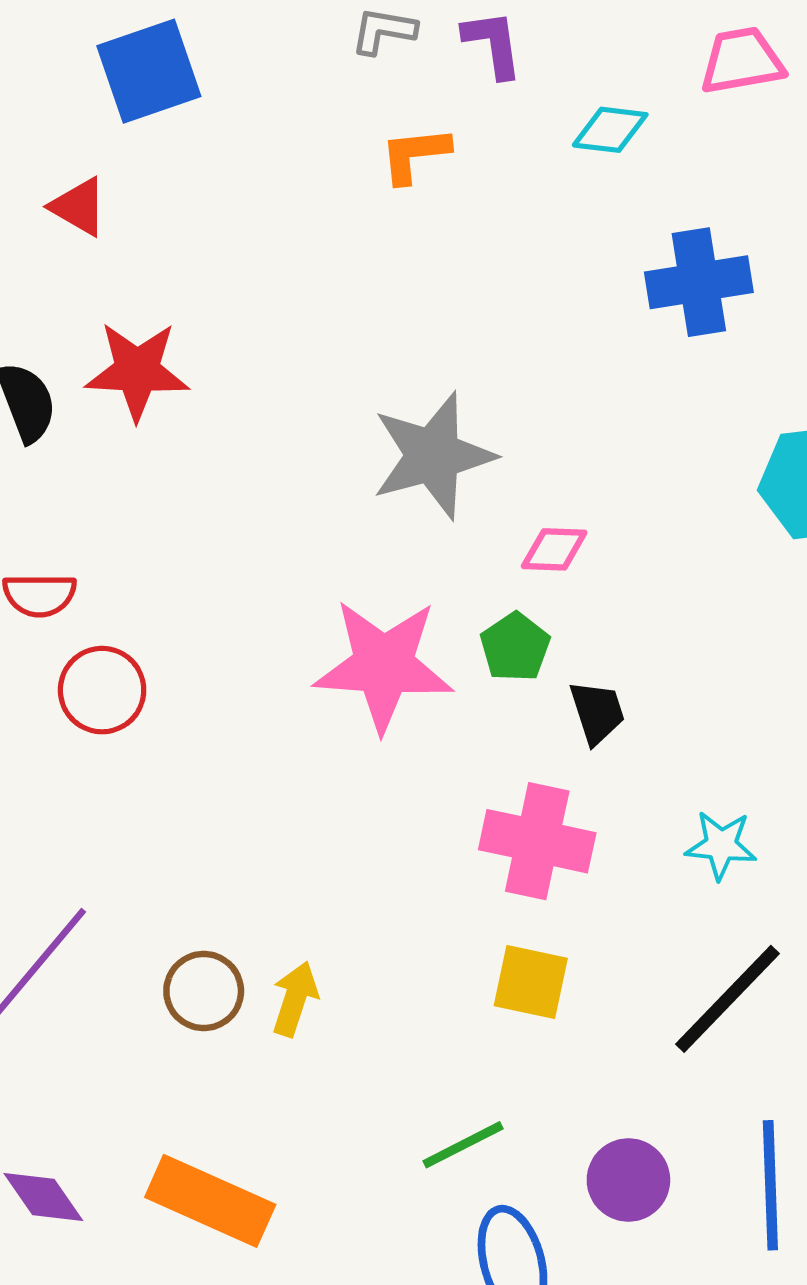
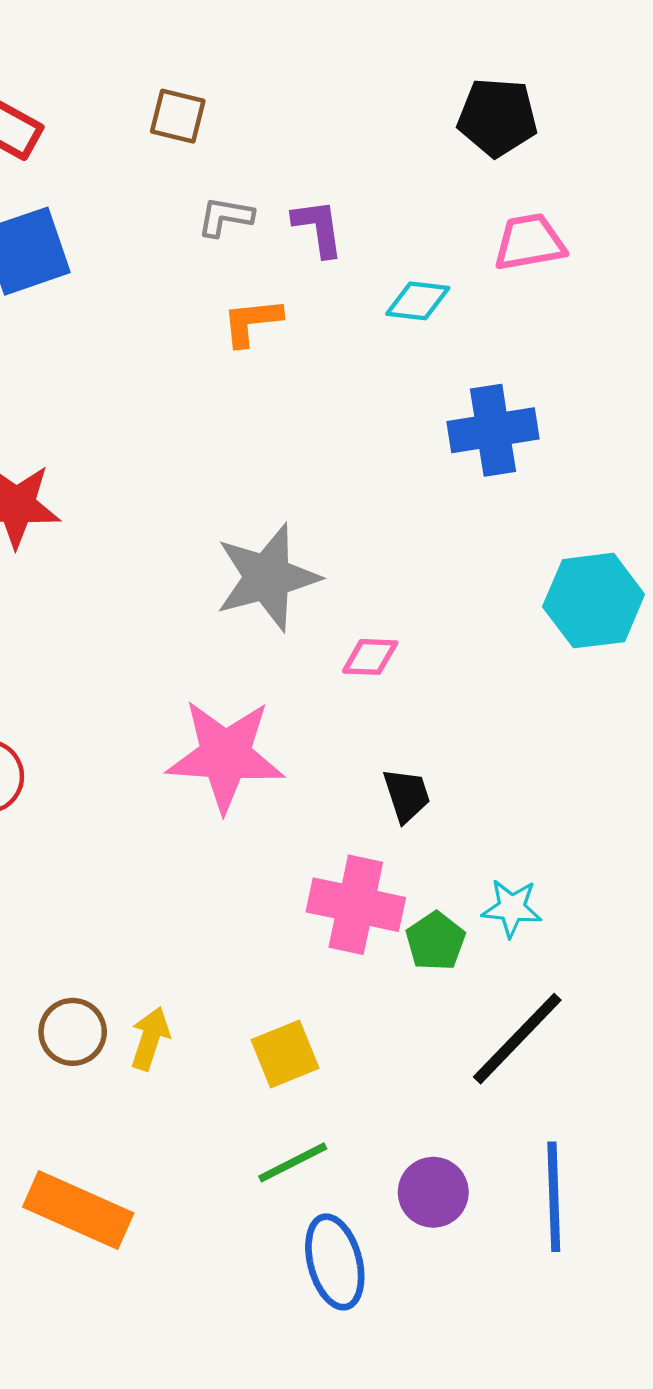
green pentagon: (515, 647) -> (435, 941), moved
yellow square: (531, 982) -> (285, 1054), moved, turned -34

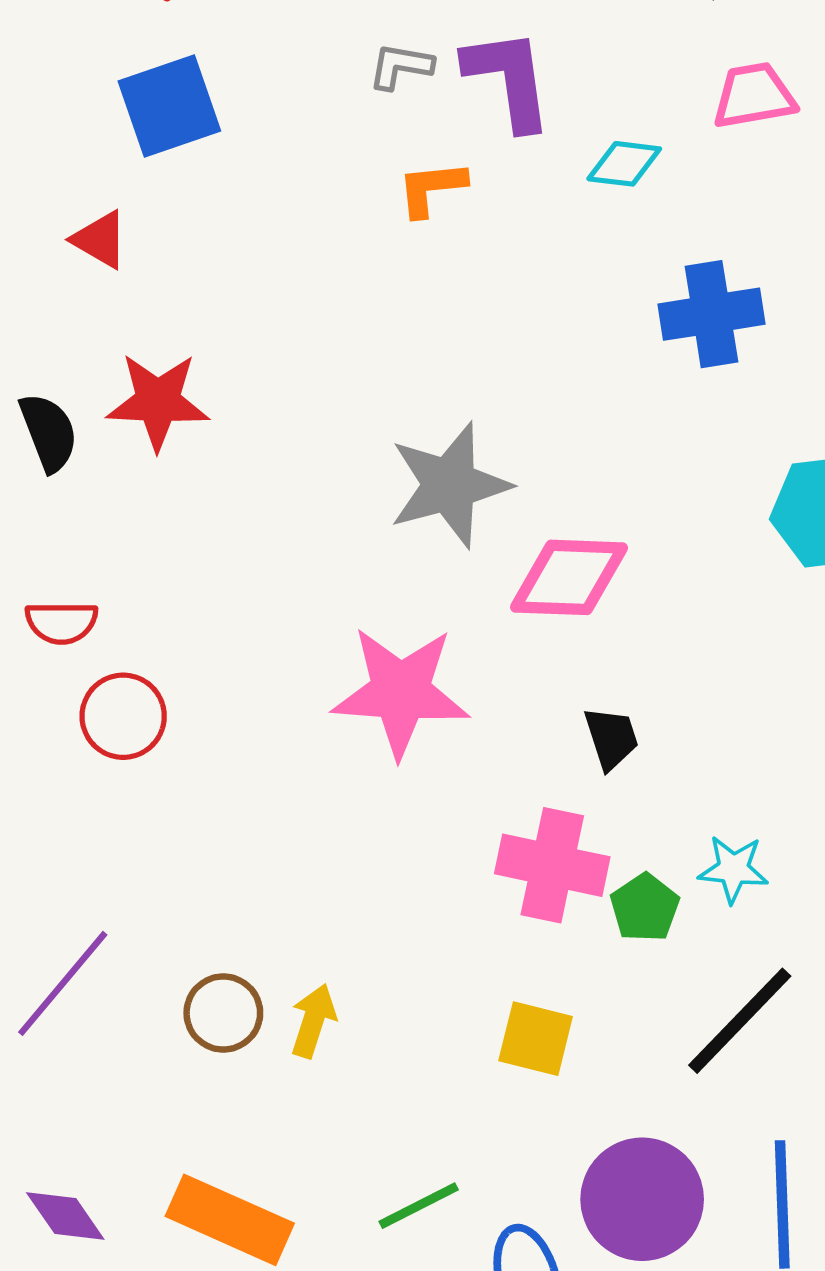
purple L-shape: (318, 228) -> (509, 79), size x1.5
pink diamond: (370, 657) -> (569, 577), size x1.8
yellow square: (285, 1054) -> (536, 1039), moved, turned 36
green line: (293, 1162) -> (419, 1206), moved
purple circle: (433, 1192) -> (642, 1199), size x1.5

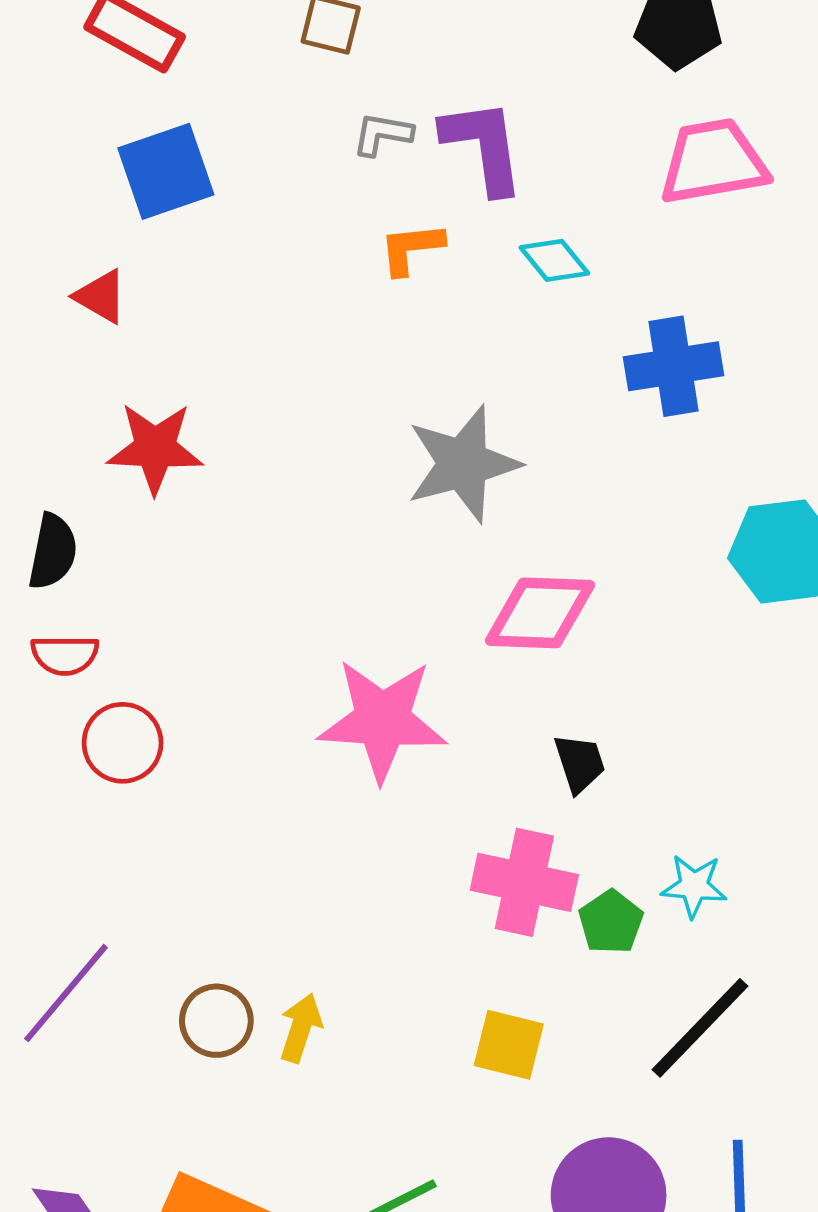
pink trapezoid: (754, 96) -> (713, 162), size x1.4
cyan diamond: (624, 164) -> (554, 260), moved, turned 44
black semicircle: (49, 432) -> (53, 552), moved, turned 32
gray star: (449, 485) -> (463, 464), moved

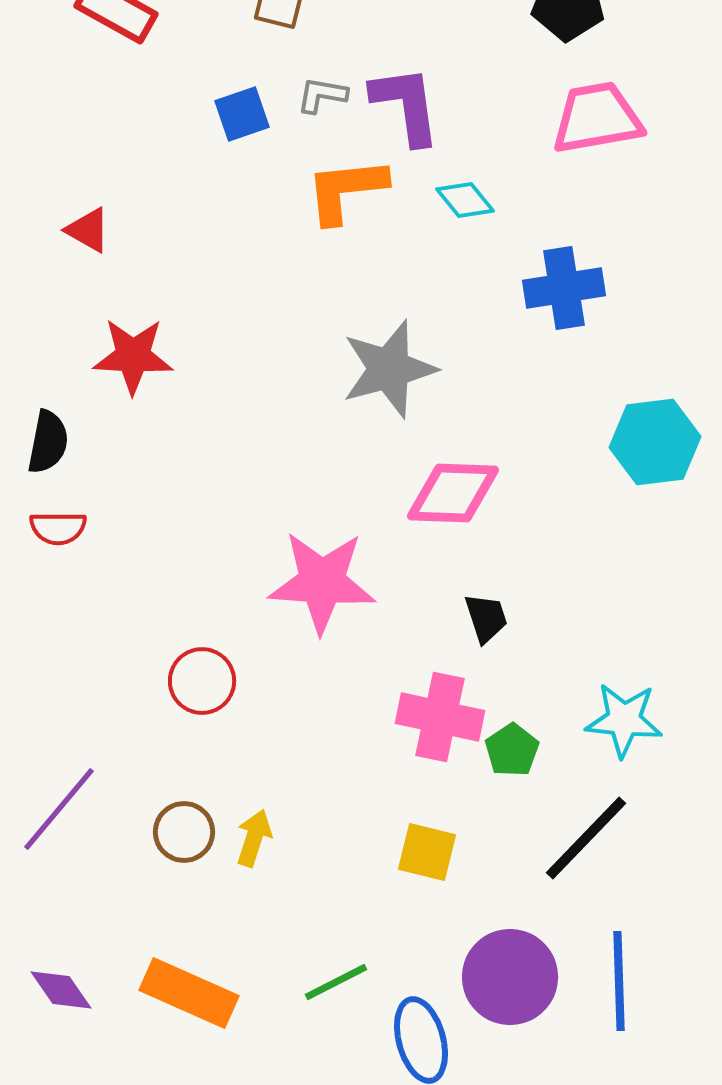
blue square: (166, 171) -> (242, 114), moved, size x0.7
orange L-shape: (411, 248) -> (346, 190), size x1.5
red circle: (123, 743) -> (202, 681), moved
cyan star: (694, 886) -> (624, 720), moved, size x1.4

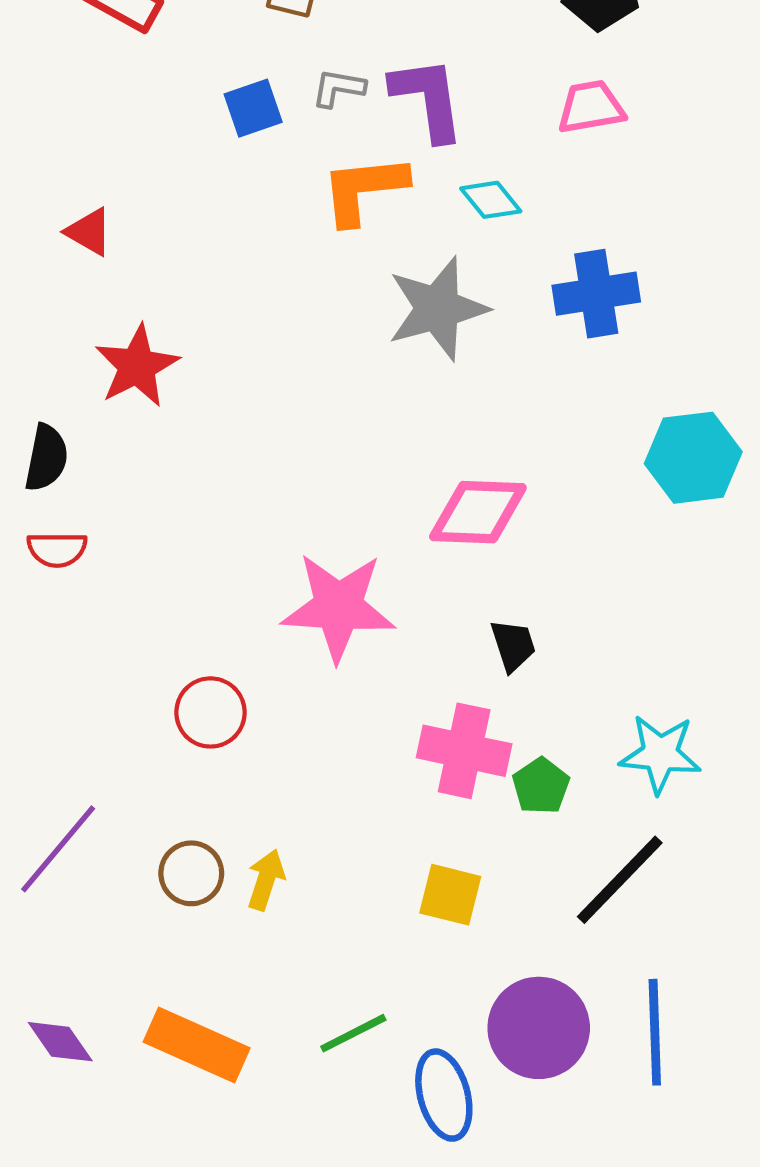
pink trapezoid: (597, 118) -> (591, 107), moved, size x0.7
red star: (133, 356) -> (137, 366), turned -30
gray star: (389, 369) -> (437, 309), moved

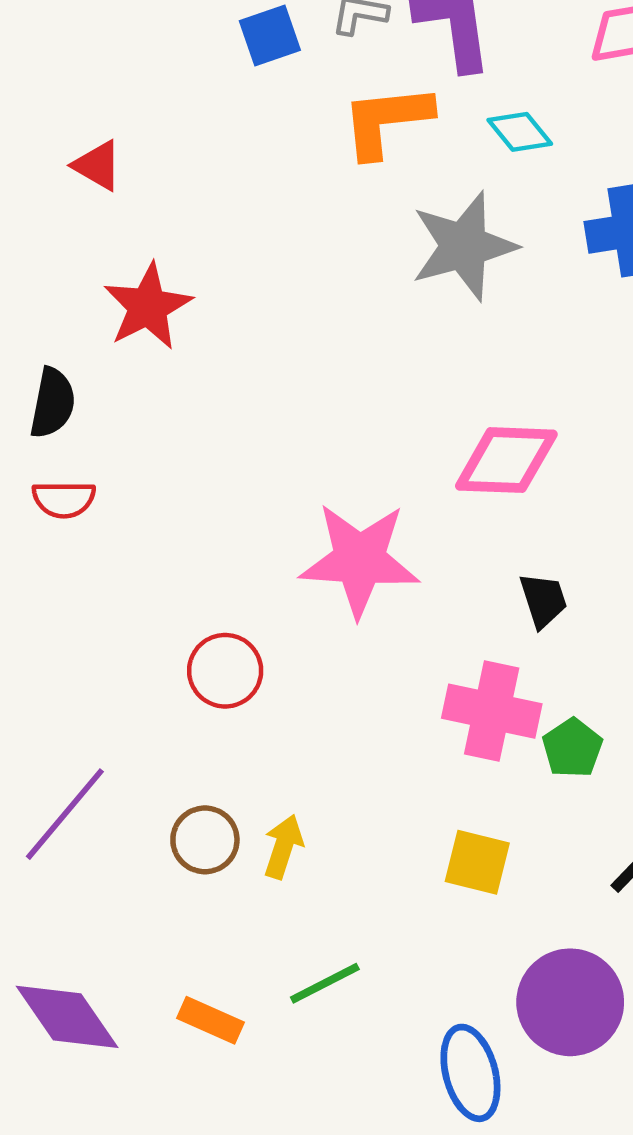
green line: (353, 1033) -> (325, 983), moved
purple diamond: (60, 1042) -> (67, 1017), size x1.5
orange rectangle: (197, 1045) -> (211, 1020), size x0.6

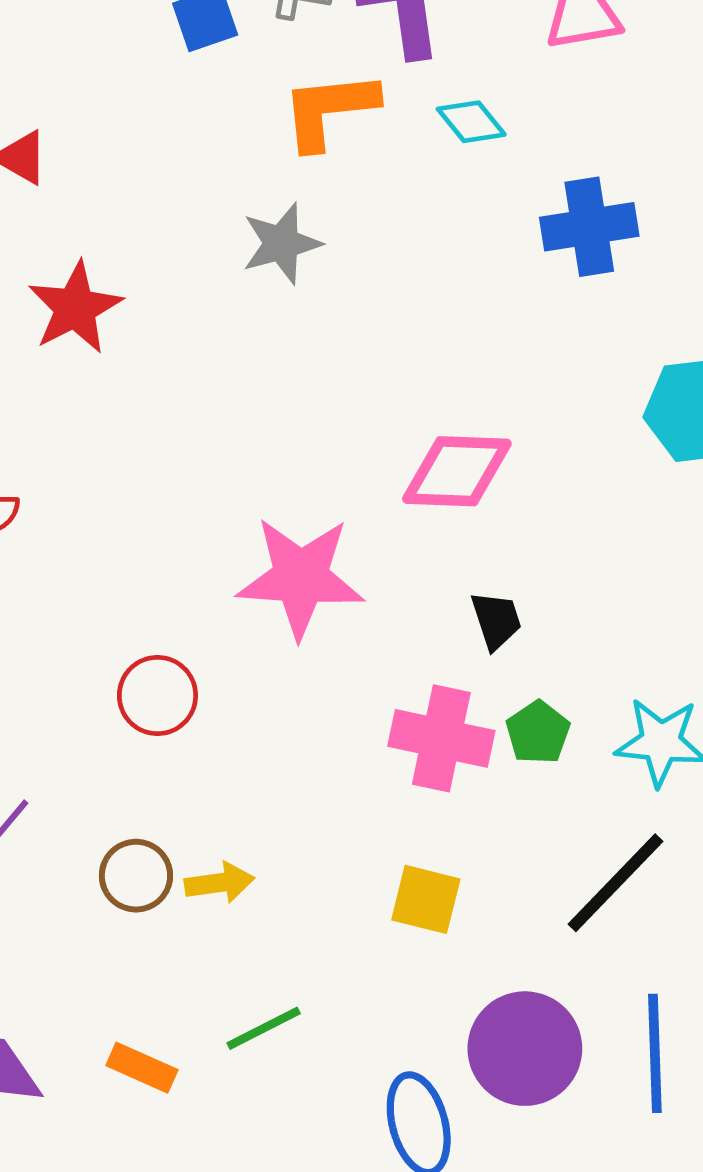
gray star: (464, 246) -> (282, 243), moved, size x0.7
green pentagon: (572, 748) -> (538, 732), moved
yellow arrow: (283, 847) -> (219, 883), turned 64

